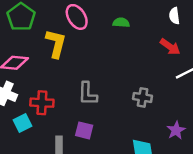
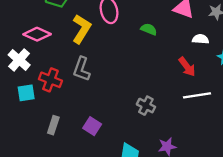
white semicircle: (174, 16) -> (201, 39), turned 84
gray L-shape: (88, 94) -> (82, 69), moved
purple square: (84, 130) -> (92, 126), moved

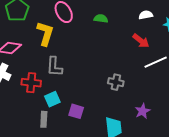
cyan square: (26, 93) -> (52, 99), moved

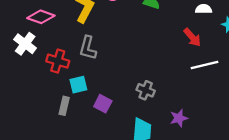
gray cross: (116, 82) -> (146, 90), moved

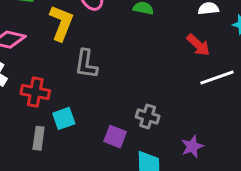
gray L-shape: (88, 48) -> (86, 64), moved
purple square: (103, 104) -> (115, 137), moved
gray rectangle: (64, 106) -> (39, 138), moved

